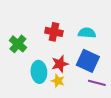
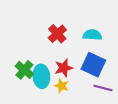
red cross: (54, 32) -> (57, 34), turned 36
green cross: (18, 44) -> (24, 70), moved

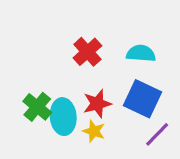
purple line: (103, 88) -> (157, 134), turned -60

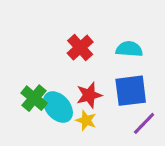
blue square: (143, 99) -> (131, 91), turned -32
cyan ellipse: (63, 117) -> (58, 107), turned -36

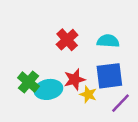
cyan ellipse: (58, 107) -> (48, 89), turned -60
yellow star: (86, 120) -> (88, 94), moved

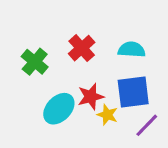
green cross: (28, 82) -> (35, 62), moved
cyan ellipse: (48, 89) -> (59, 109), turned -35

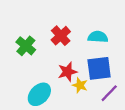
cyan ellipse: (59, 109) -> (39, 94), moved

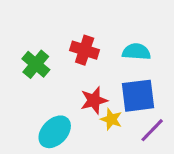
red cross: (61, 36) -> (85, 50), turned -30

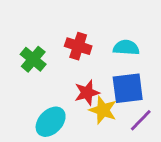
yellow star: (111, 119) -> (103, 110), size x1.4

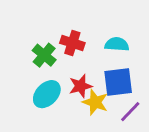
green cross: (33, 59) -> (44, 55), moved
cyan ellipse: (51, 122) -> (47, 94), moved

